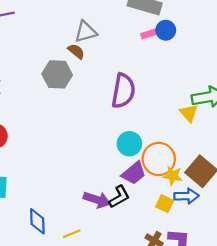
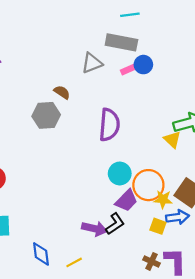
gray triangle: (86, 32) -> (92, 63), moved

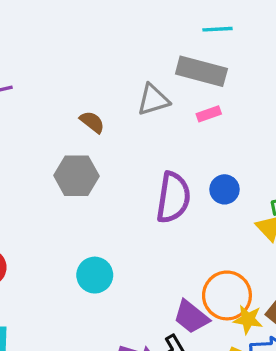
blue circle: (143, 65) -> (225, 189), moved
brown semicircle: (62, 92) -> (92, 122), moved
cyan circle: (120, 173) -> (95, 275), moved
purple trapezoid: (126, 201) -> (191, 317), turned 80

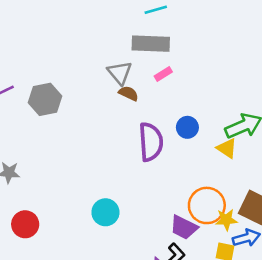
gray triangle: (153, 100) -> (120, 73), turned -40
brown semicircle: (92, 122) -> (129, 93), moved
gray hexagon: (76, 176) -> (45, 99), moved

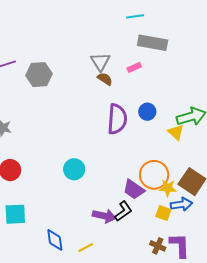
gray rectangle: (151, 44) -> (153, 43), moved

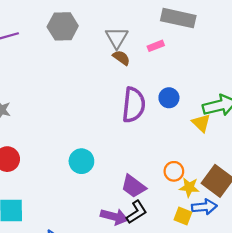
gray hexagon: (39, 75) -> (63, 26), moved
orange circle: (154, 175) -> (174, 171), size x0.6
purple trapezoid: (134, 189) -> (133, 186), moved

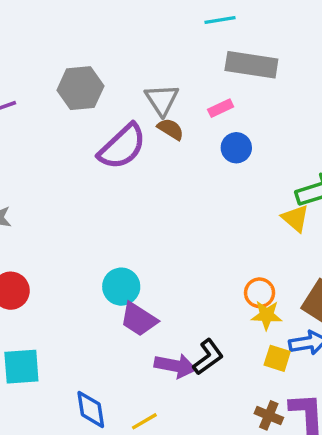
blue circle: (169, 98) -> (236, 148), moved
purple semicircle: (134, 105) -> (122, 147), moved, turned 44
purple trapezoid: (133, 186) -> (139, 319), moved
yellow star: (189, 187) -> (267, 315), moved

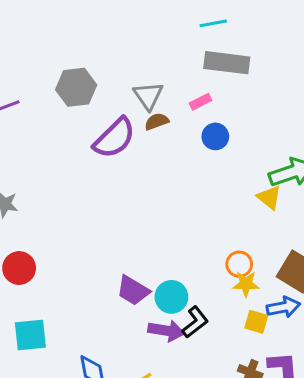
cyan line: (220, 20) -> (213, 23), moved
brown semicircle: (171, 129) -> (157, 121), turned -50
cyan circle: (121, 287) -> (171, 297), moved

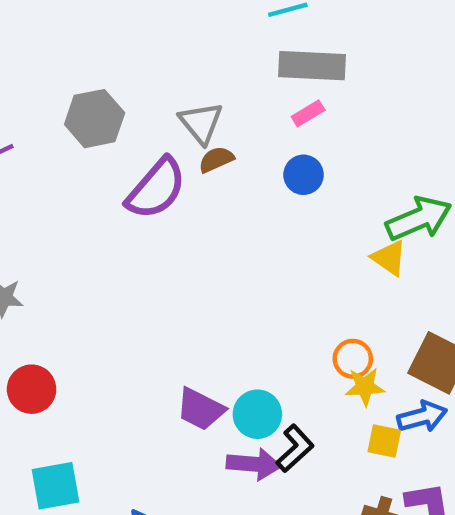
pink rectangle: (200, 102) -> (308, 113), moved

